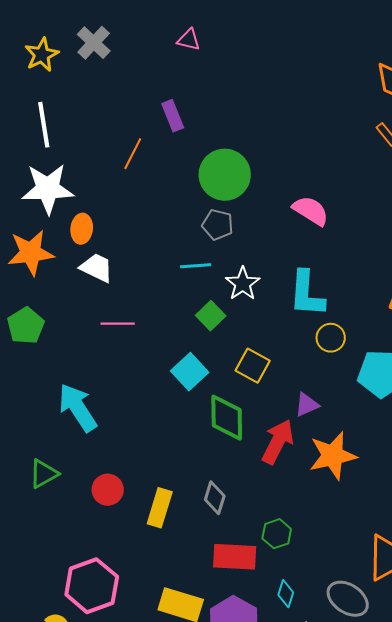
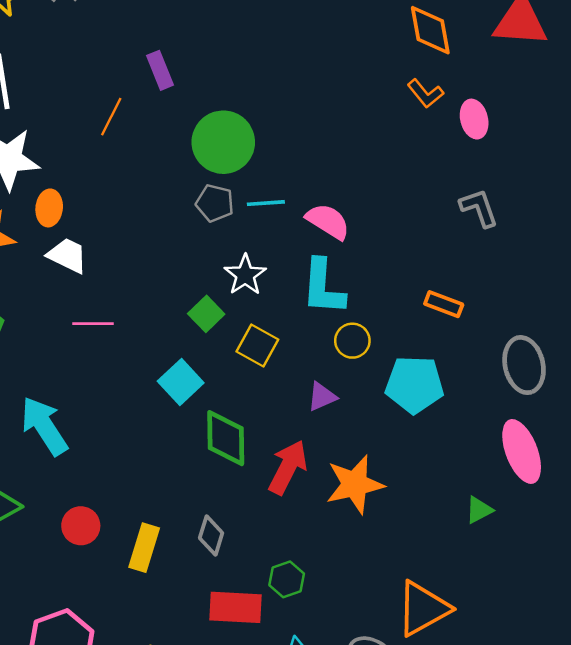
pink semicircle: (311, 211) -> (328, 221), moved
cyan line: (196, 266) -> (266, 203), moved
yellow square: (253, 366) -> (257, 346), moved
purple triangle: (307, 405) -> (322, 397), moved

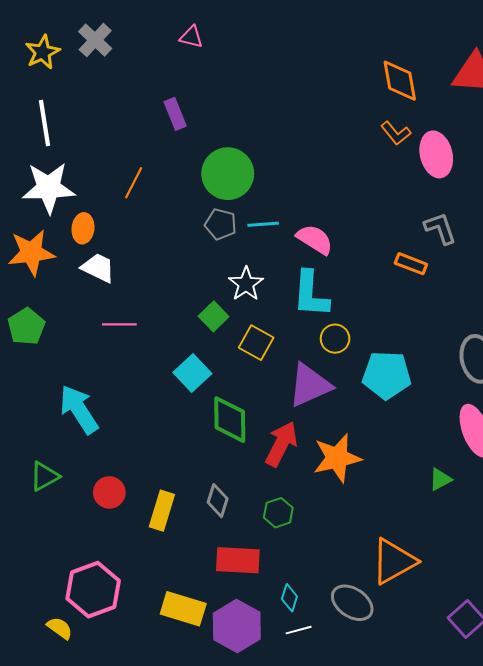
orange line: (111, 117) -> (134, 183), moved
pink ellipse: (474, 119) -> (436, 154), size x1.4
orange rectangle: (444, 304) -> (411, 264), moved
purple triangle: (322, 397) -> (310, 385), size x1.8
green hexagon: (287, 579) -> (278, 513), moved

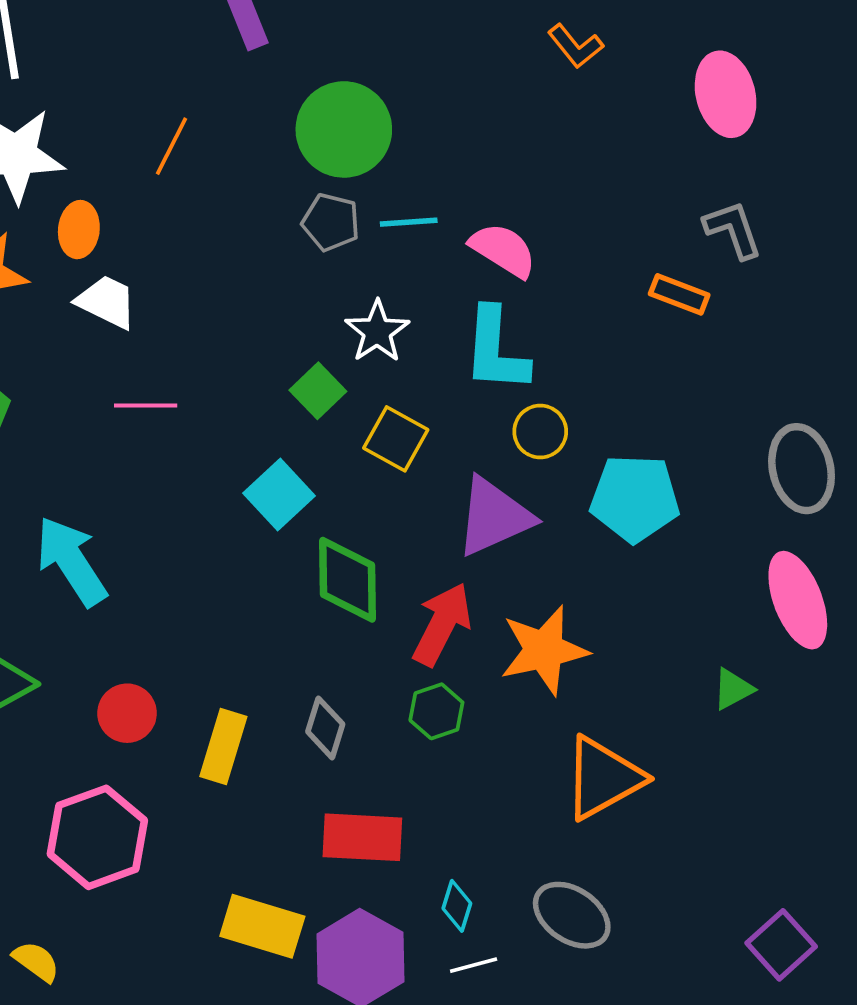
orange L-shape: (396, 133) -> (575, 46), moved
green hexagon: (278, 513) -> (436, 711), moved
orange triangle: (394, 561) -> (603, 778), moved
pink hexagon: (93, 590) -> (97, 837), moved

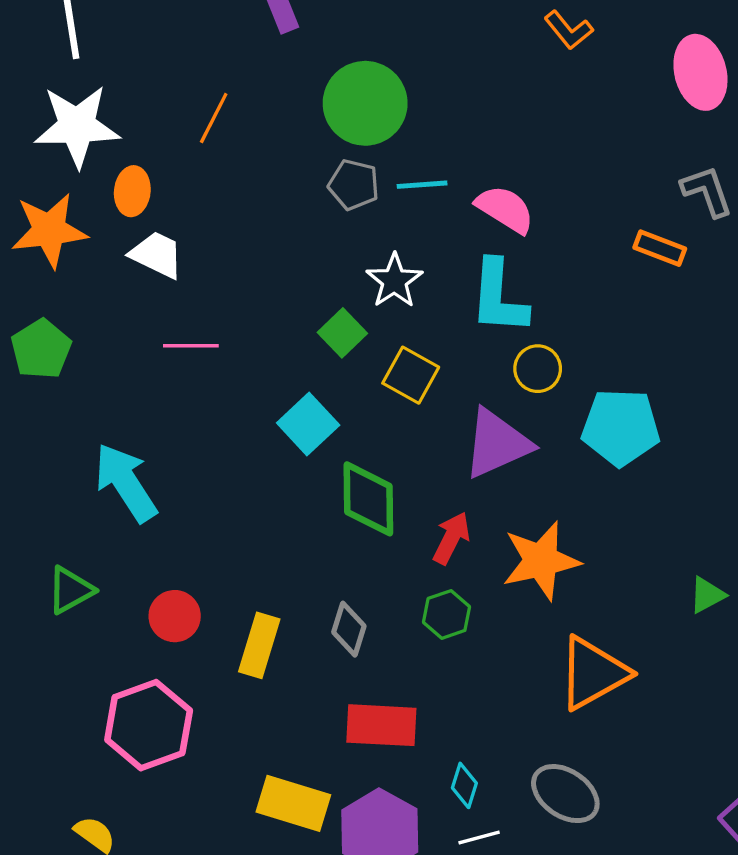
red arrow: (442, 624) -> (451, 538), size x0.7

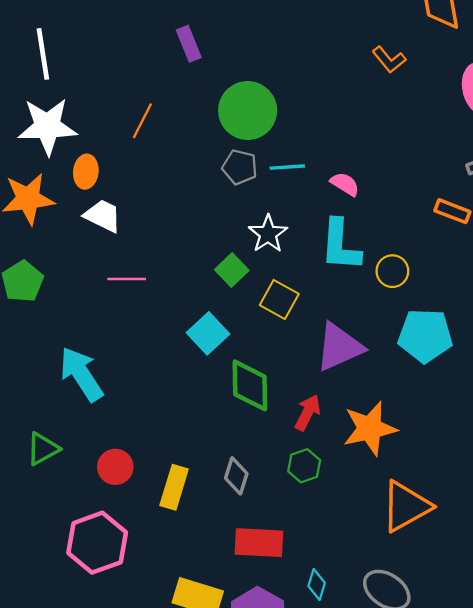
pink semicircle: (505, 209) -> (345, 184), size x0.7
yellow circle: (538, 369) -> (392, 271), moved

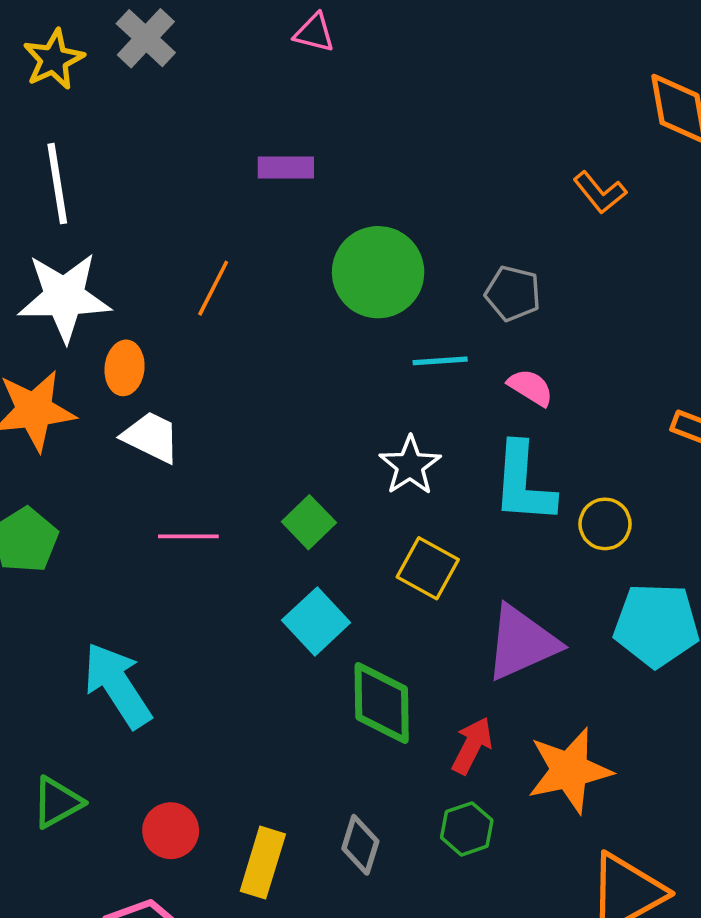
purple rectangle: (189, 44) -> (286, 168), turned -68
gray pentagon: (240, 167) -> (513, 293), moved
green square: (232, 270) -> (309, 522), moved

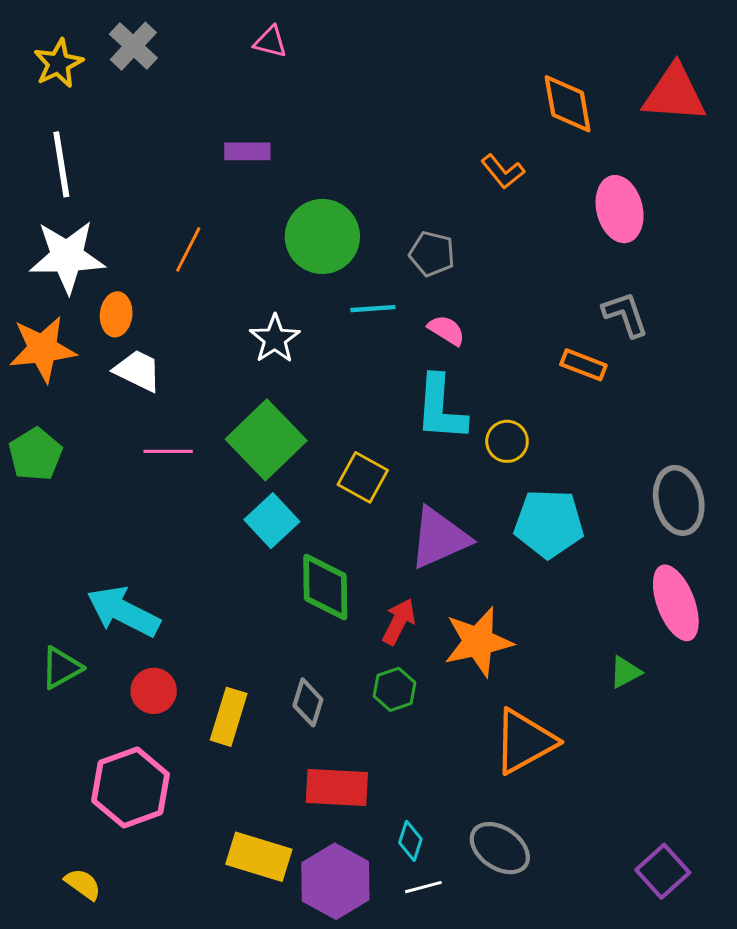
white star: (410, 465) -> (275, 339), moved
green square: (309, 522) -> (266, 440), size x1.8
cyan arrow: (117, 685) -> (123, 612), moved, turned -30

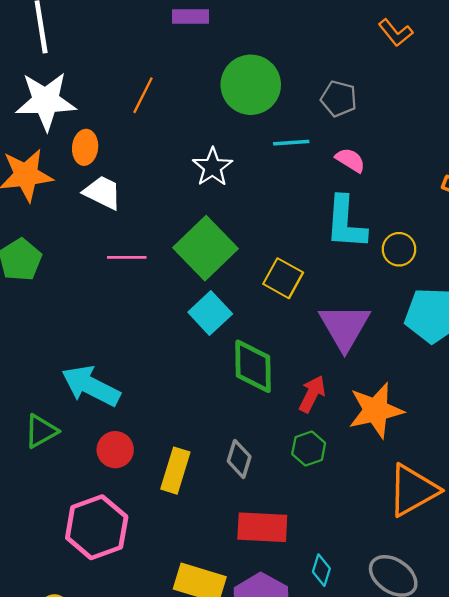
purple triangle: (439, 538) -> (345, 327), turned -36

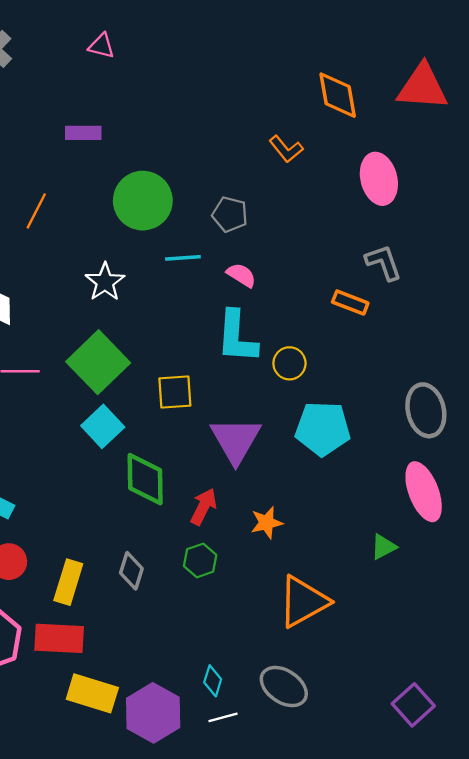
yellow square: (283, 278) -> (175, 392), turned -33
orange star: (376, 410) -> (267, 523), size x0.6
red rectangle: (262, 527) -> (59, 638), moved

